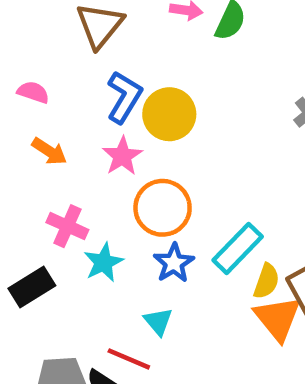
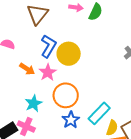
orange arrow: (49, 151) -> (27, 69), moved
pink cross: (67, 226) -> (26, 126), moved
cyan star: (104, 262) -> (33, 103), moved

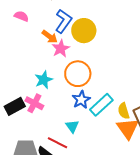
orange arrow: (27, 69) -> (50, 37), moved
cyan rectangle: (99, 113) -> (101, 105), moved
yellow semicircle: (112, 128) -> (124, 111), turned 140

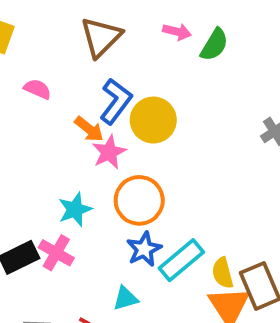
cyan triangle: (72, 126) -> (125, 298), turned 48

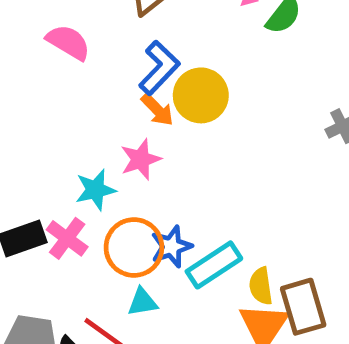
pink semicircle: (37, 89) -> (68, 42), size x1.4
orange arrow: (89, 129) -> (157, 110), moved
pink star: (109, 152) -> (141, 159), moved
orange circle: (139, 200) -> (134, 247), moved

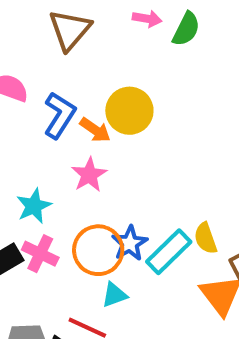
blue L-shape: (159, 68) -> (60, 115), moved
cyan star: (95, 190) -> (34, 206), moved
yellow semicircle: (261, 286) -> (206, 238), moved

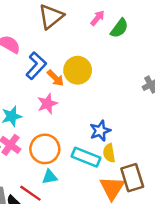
pink arrow: (147, 19) -> (97, 18), turned -70
blue star: (130, 243) -> (100, 131), moved
cyan rectangle: (169, 252) -> (86, 157), turned 56

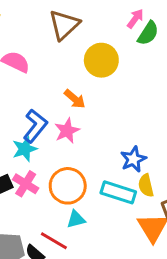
pink arrow: (97, 18) -> (135, 19), moved
blue L-shape: (36, 66) -> (35, 126), moved
yellow circle: (78, 70) -> (101, 60), moved

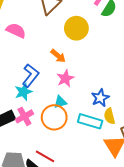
pink star: (67, 131) -> (65, 78), moved
pink cross: (26, 184) -> (24, 116), turned 30
cyan triangle: (76, 219) -> (60, 102), moved

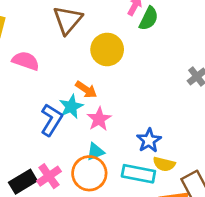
cyan star: (23, 92) -> (71, 107), moved
yellow semicircle: (109, 116) -> (164, 164), turned -56

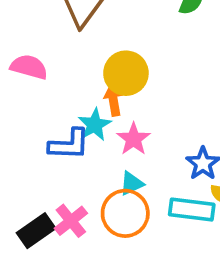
yellow circle: (107, 49) -> (126, 73), moved
orange arrow: (86, 90) -> (113, 100), turned -130
blue L-shape: (51, 120) -> (69, 144), turned 64

